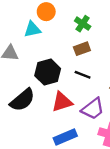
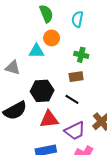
green cross: (83, 24) -> (81, 55), turned -32

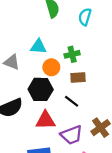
orange circle: (52, 38) -> (51, 67), moved
green cross: (81, 55) -> (72, 54), moved, turned -32

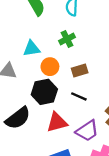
green cross: (72, 54) -> (67, 39), moved

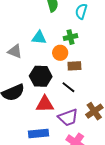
orange circle: (50, 67) -> (60, 53), moved

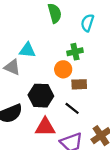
cyan triangle: (39, 38) -> (27, 50), moved

